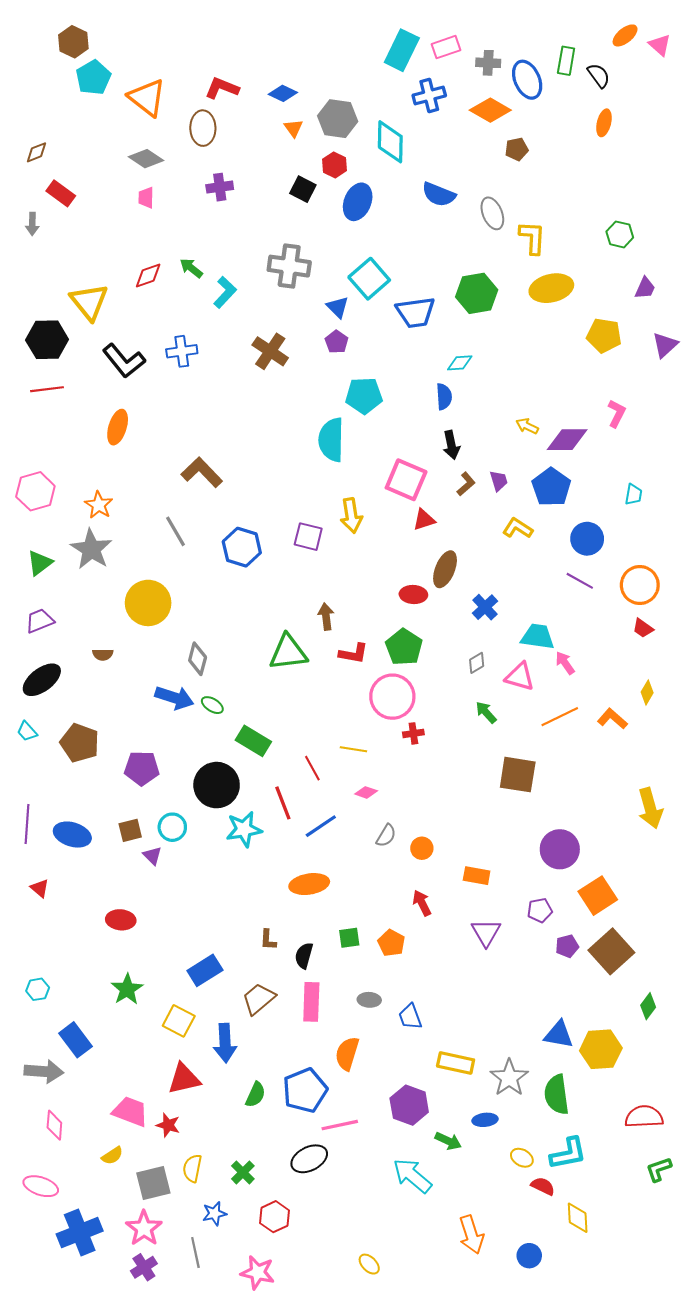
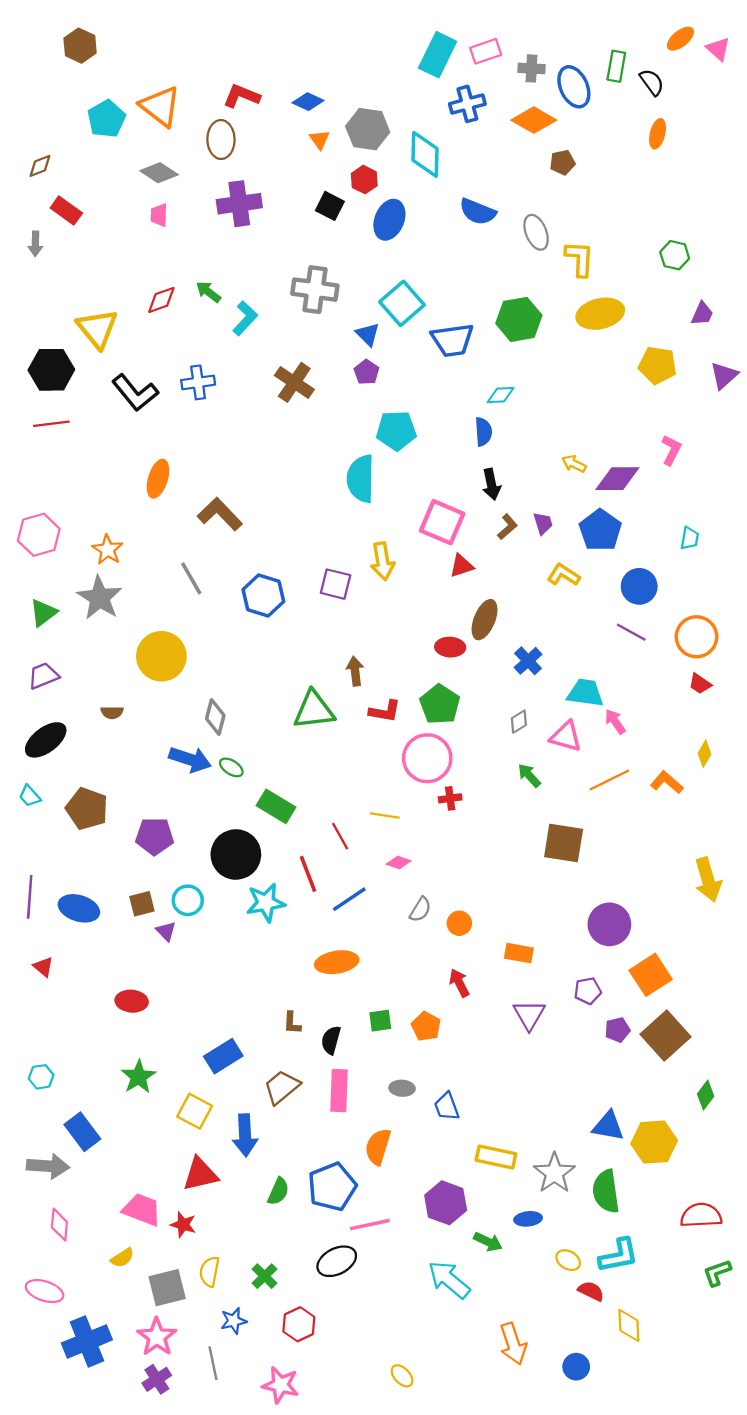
cyan pentagon: (93, 78) -> (106, 119), moved
purple cross: (220, 187) -> (239, 204), size x1.5
orange ellipse: (118, 427) -> (158, 479), moved

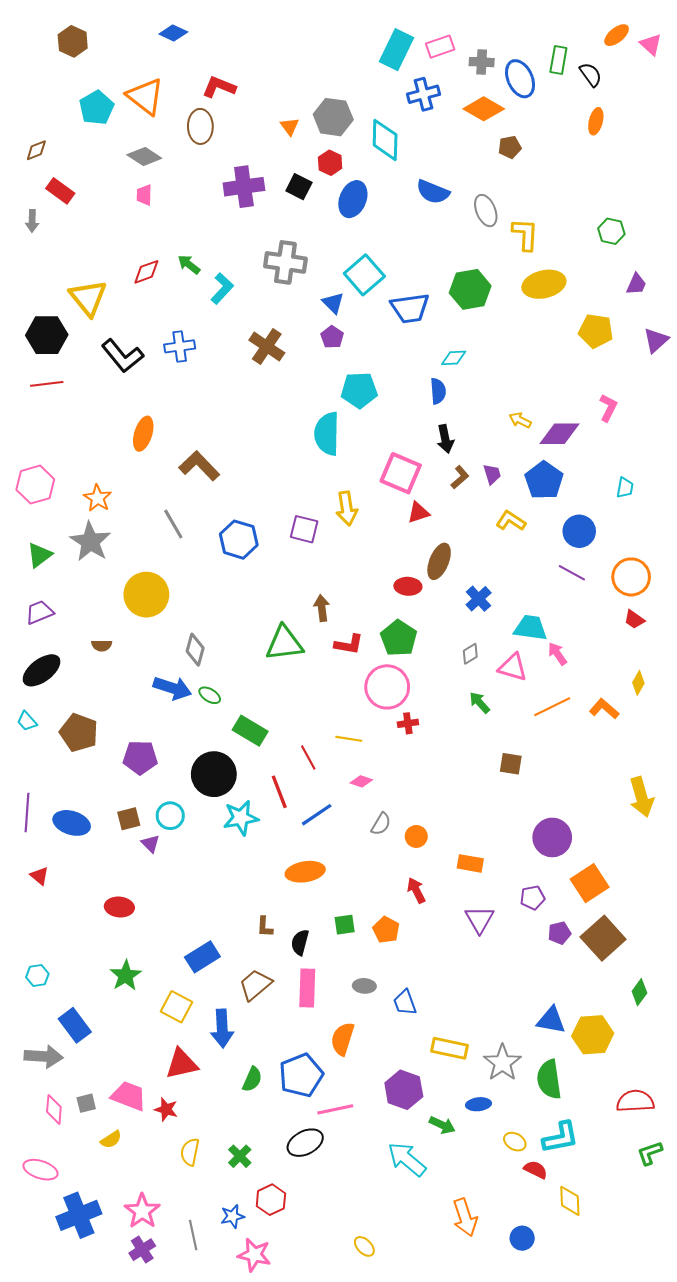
blue diamond: (308, 102) -> (173, 33), moved
purple cross: (239, 204) -> (244, 187), moved
brown square: (564, 843) -> (511, 764), size x0.6
gray square: (167, 1288) -> (86, 1103), moved, size x0.6
blue star: (234, 1321) -> (233, 1216), moved

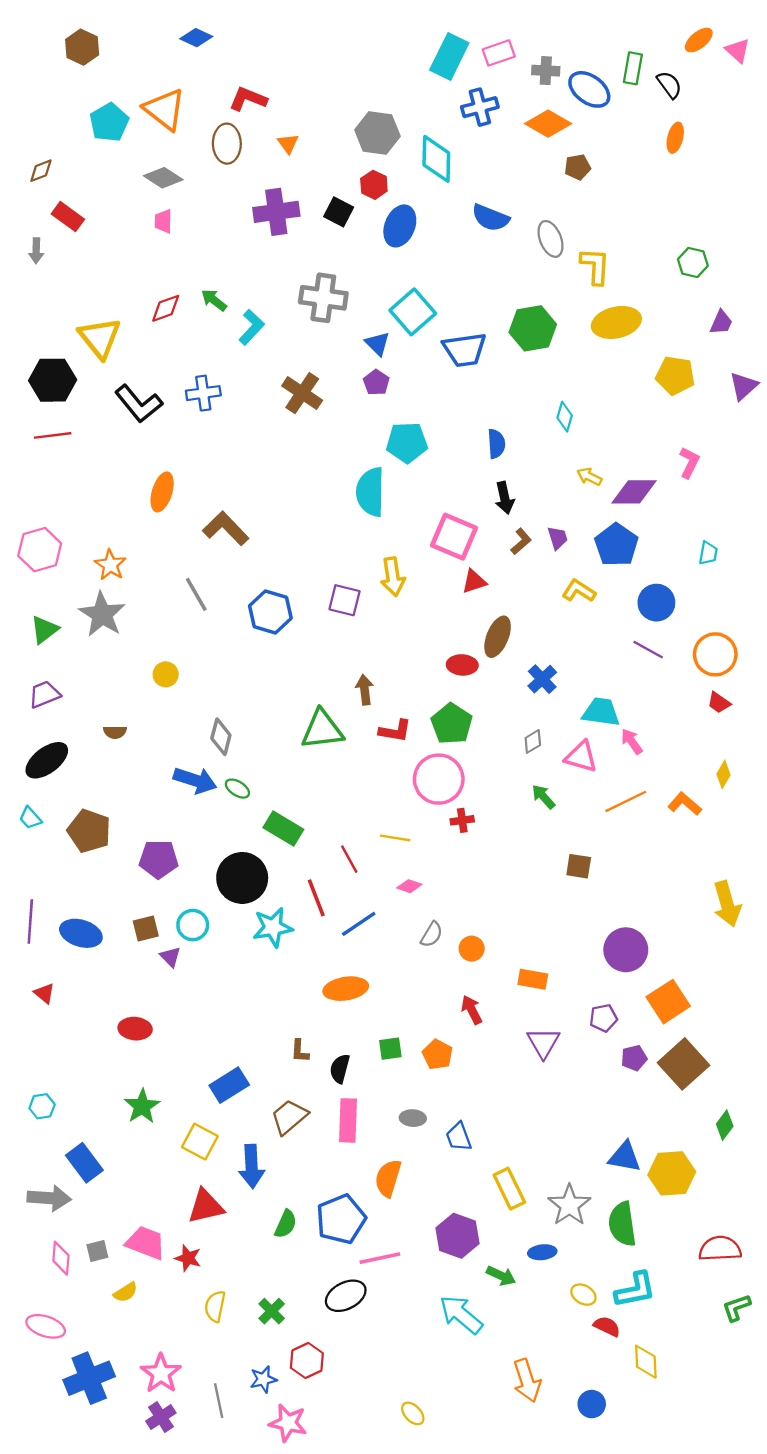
blue ellipse: (520, 79) -> (589, 89), turned -30
orange triangle: (290, 126) -> (288, 144), moved
cyan diamond: (454, 358) -> (565, 417), moved, turned -70
yellow circle: (146, 595) -> (166, 674), size x0.5
yellow rectangle: (449, 1048) -> (509, 1189), turned 52

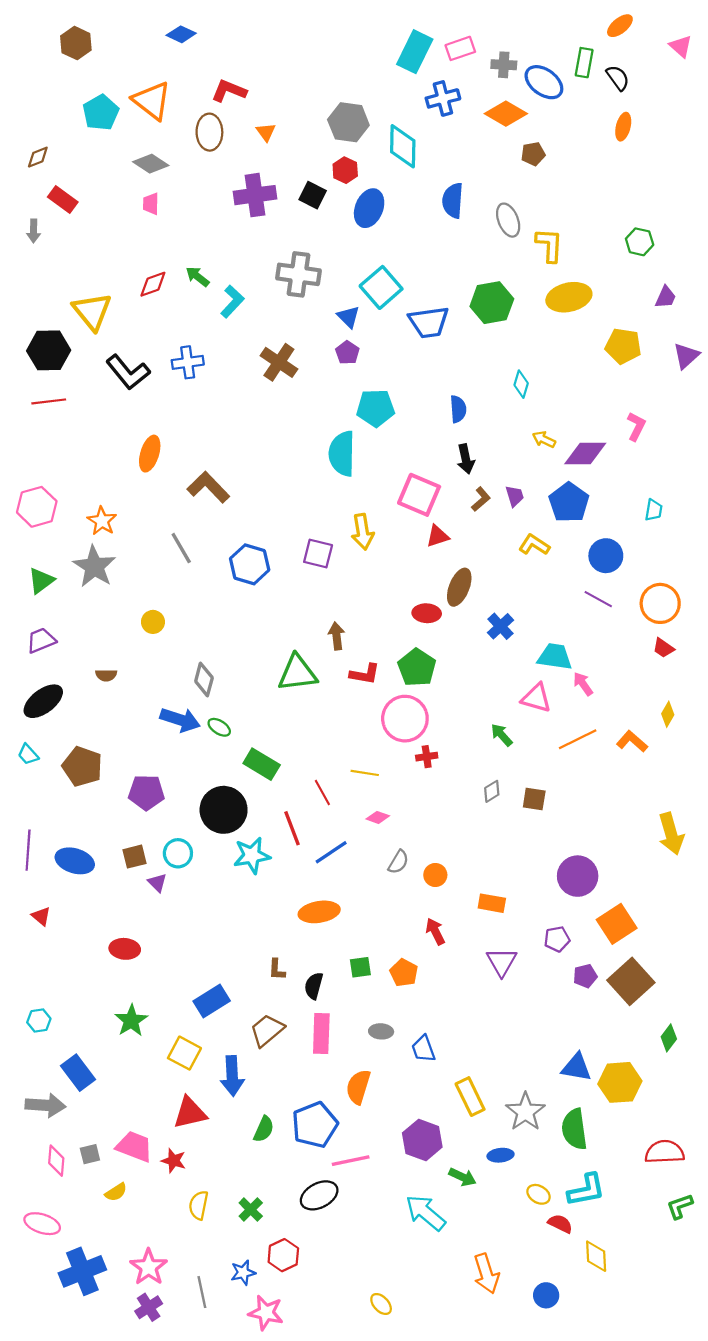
orange ellipse: (699, 40) -> (620, 26), moved
blue semicircle: (490, 218) -> (453, 201), turned 72
gray diamond: (533, 741) -> (492, 791), moved

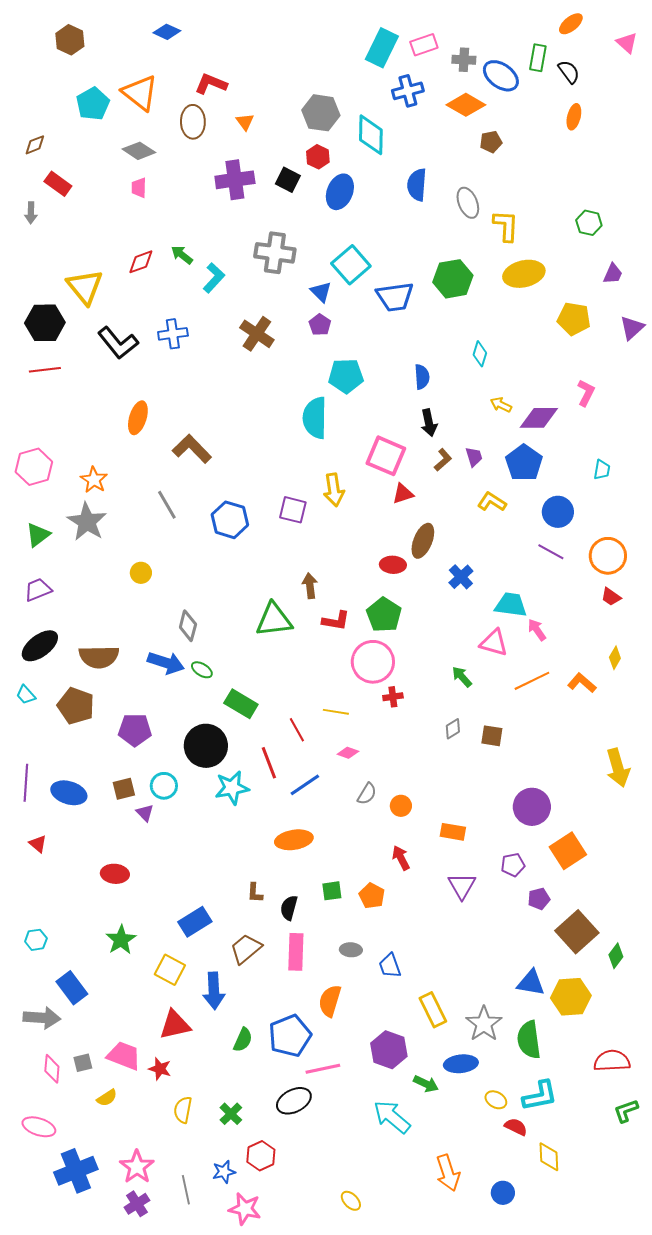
brown semicircle: (106, 675) -> (99, 657), moved, size x2.0
brown square: (631, 981) -> (577, 932), moved
blue ellipse: (501, 1155) -> (461, 1064), size x1.4

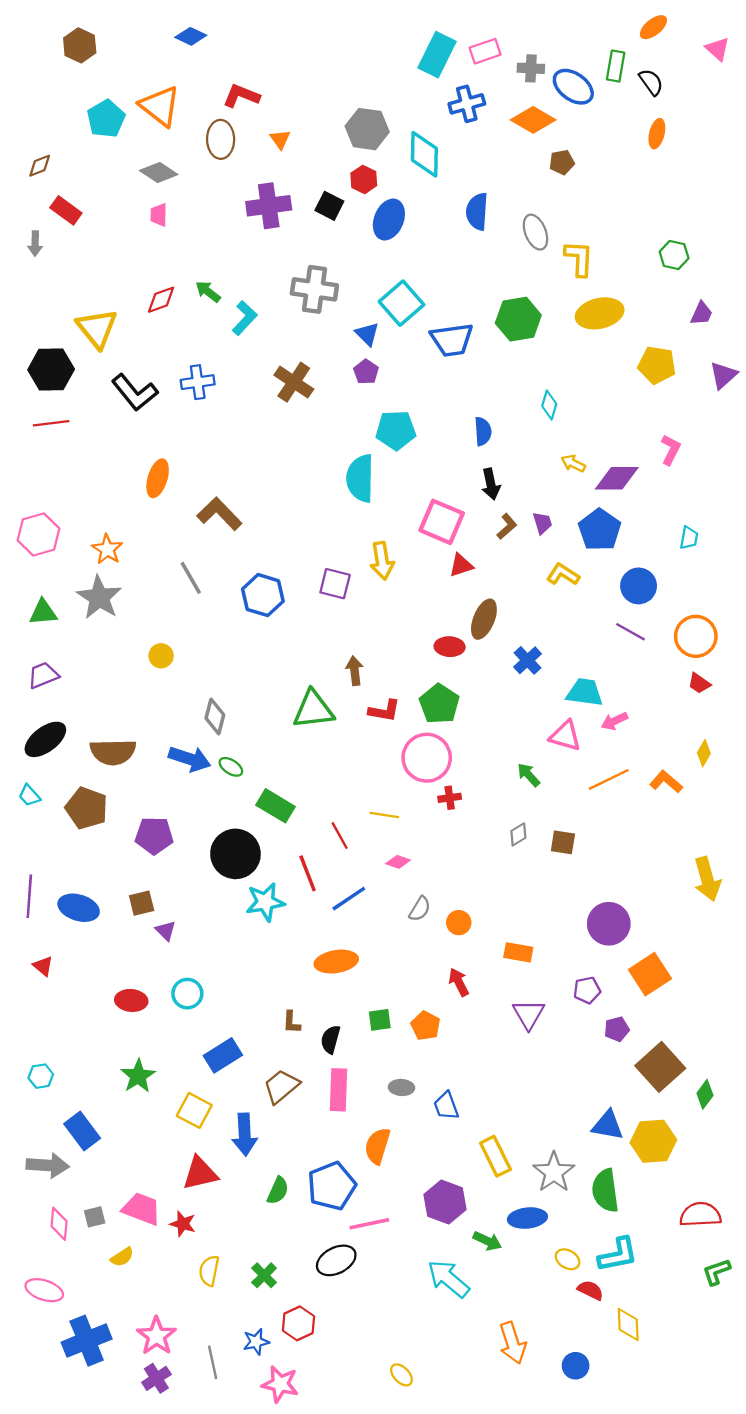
green triangle: (38, 535) -> (43, 612), turned 32
pink arrow: (537, 630) -> (614, 721), turned -80
cyan circle: (164, 786) -> (187, 994), moved

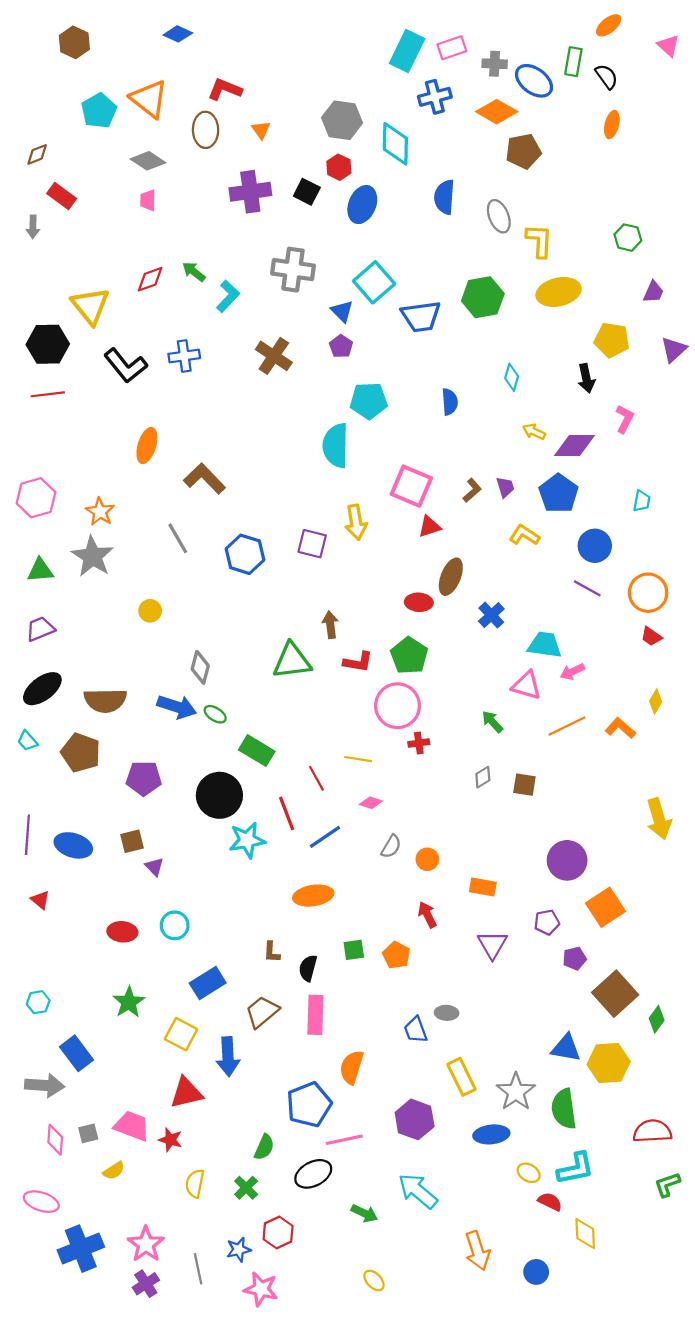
brown pentagon: (562, 162) -> (523, 151), size x1.5
black arrow: (491, 484) -> (586, 378), moved
gray ellipse: (402, 1087) -> (447, 1013), moved
green semicircle: (278, 1191) -> (264, 1147), moved
green arrow: (487, 1241) -> (364, 1213), moved

